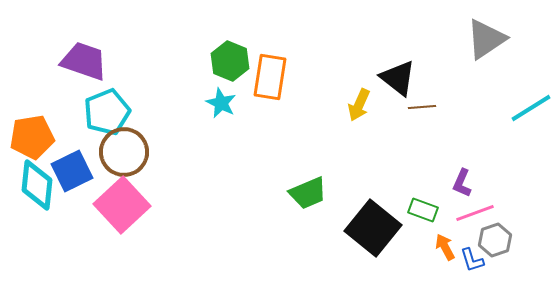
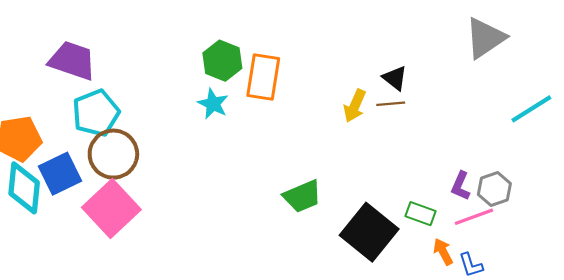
black triangle: (398, 78) -> (395, 78), size x0.7
brown line: (422, 107) -> (391, 104), moved
gray hexagon: (495, 240) -> (494, 189), moved

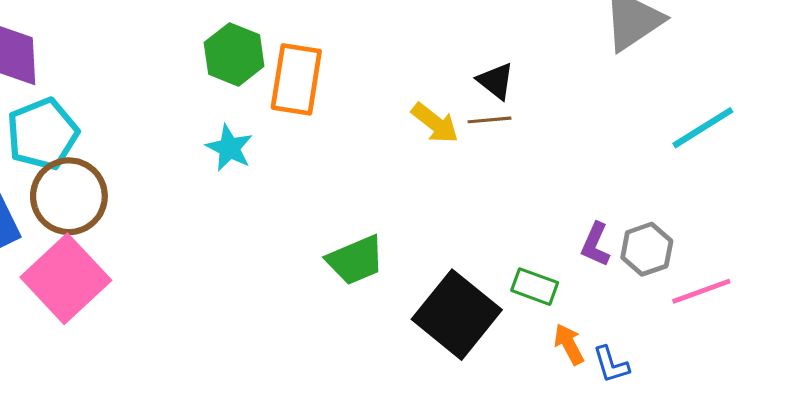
cyan star: (213, 104) -> (229, 148), moved
yellow arrow: (355, 106) -> (435, 123), turned -76
pink line: (474, 217) -> (701, 291), moved

